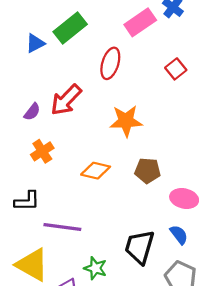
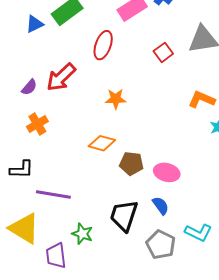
orange star: (126, 121) -> (116, 99), size x0.7
brown pentagon: (148, 170) -> (131, 163), moved
orange diamond: (96, 171) -> (102, 143), moved

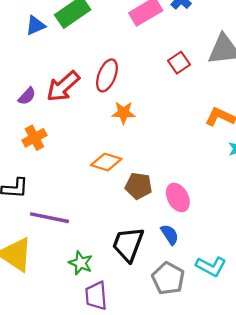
red ellipse: (103, 45) -> (107, 75), moved
pink ellipse: (167, 172) -> (178, 197), turned 45
purple trapezoid: (56, 256) -> (96, 296), moved

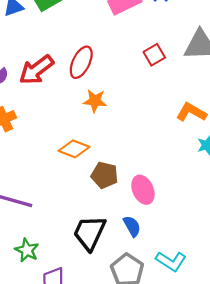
green star: (81, 263) -> (27, 250), moved

